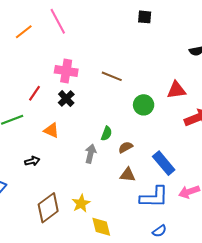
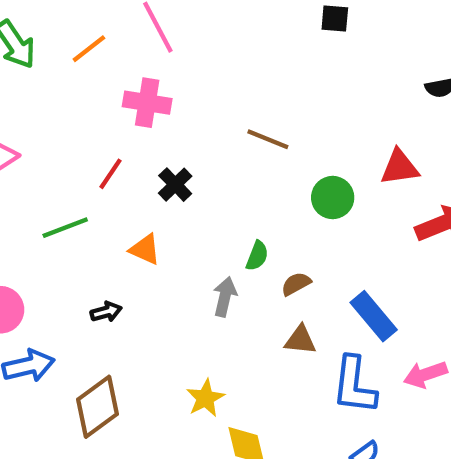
pink cross: (66, 71) -> (147, 103), moved
blue L-shape: (154, 197) -> (354, 385), turned 96
brown diamond: (48, 208) -> (98, 407), moved

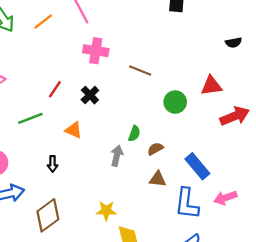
pink cross: (147, 103) -> (96, 51), moved
black arrow: (106, 312) -> (53, 164), turned 105
yellow star: (205, 398) -> (106, 211), turned 30

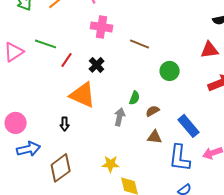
red triangle: (211, 86) -> (210, 50), moved
green line: (30, 118) -> (46, 44), moved, turned 40
orange triangle: (74, 130) -> (83, 95), size x1.8

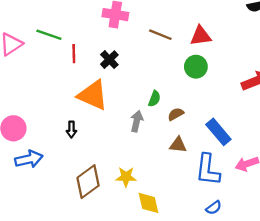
red triangle: (210, 50) -> (201, 36), moved
red line: (67, 60) -> (74, 54), turned -35
brown diamond: (61, 168) -> (88, 182), moved

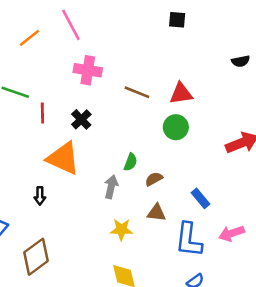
blue rectangle: (218, 132) -> (200, 198), size x0.7
yellow star: (126, 177) -> (121, 229), moved
brown diamond: (88, 182) -> (36, 257), moved

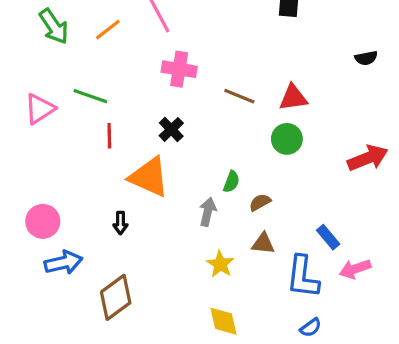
red line: (42, 113) -> (109, 136), moved
blue rectangle: (200, 198) -> (328, 237), moved
yellow star: (121, 229) -> (220, 264), turned 30

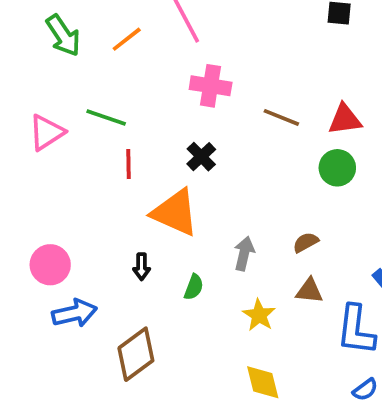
green semicircle: (231, 182) -> (194, 287), moved

